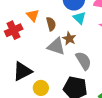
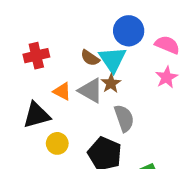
orange triangle: (33, 15) -> (62, 91), moved, turned -32
cyan triangle: (79, 18) -> (113, 59), moved, size x1.5
brown semicircle: (51, 24) -> (90, 58), turned 128

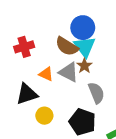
blue circle: (129, 31) -> (83, 28), moved
brown semicircle: (90, 58) -> (67, 46), size x1.5

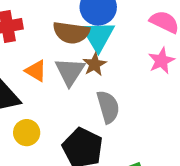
brown semicircle: (67, 46) -> (71, 33), turned -30
gray triangle: (69, 72) -> (70, 72), turned 30

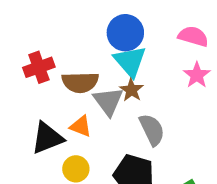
brown semicircle: (71, 33) -> (80, 82), moved
orange triangle: (36, 71) -> (81, 126), moved

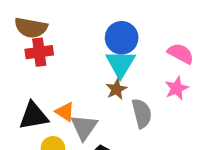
brown semicircle: (80, 82) -> (31, 28), moved
gray triangle: (108, 101) -> (84, 127), moved
gray semicircle: (152, 130) -> (142, 113), moved

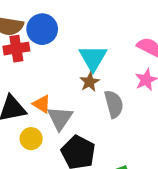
blue circle: (122, 38) -> (42, 29), moved

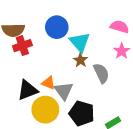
blue circle: (42, 29) -> (57, 27), moved
yellow circle: (31, 139) -> (45, 110), size x1.6

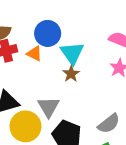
gray semicircle: (101, 73) -> (109, 124), moved, turned 72
orange triangle: (48, 83) -> (34, 54), moved

